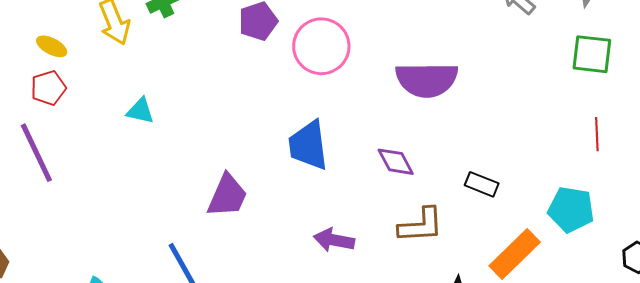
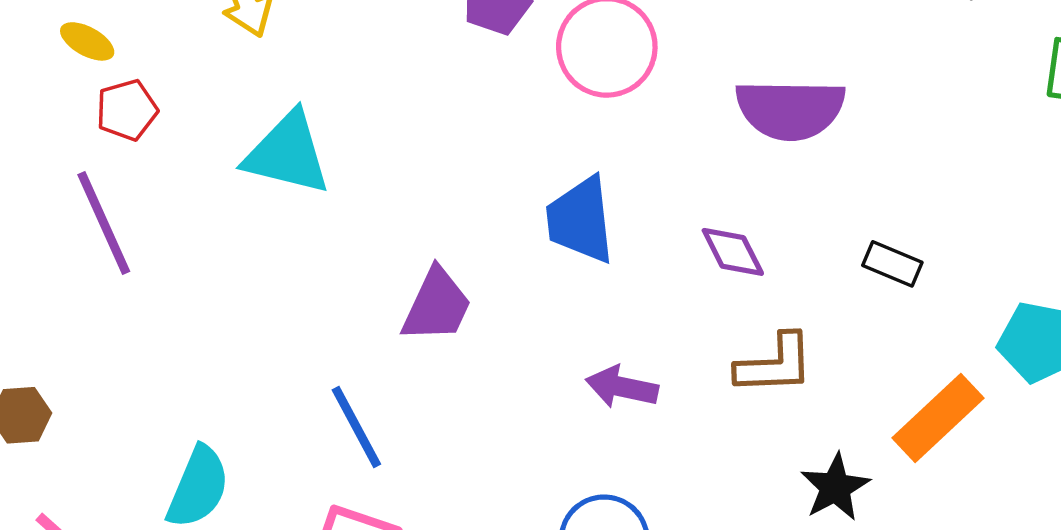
yellow ellipse: (52, 46) -> (87, 41), moved
cyan triangle: (140, 111) -> (287, 153), size x1.8
black rectangle: (482, 184) -> (892, 264), moved

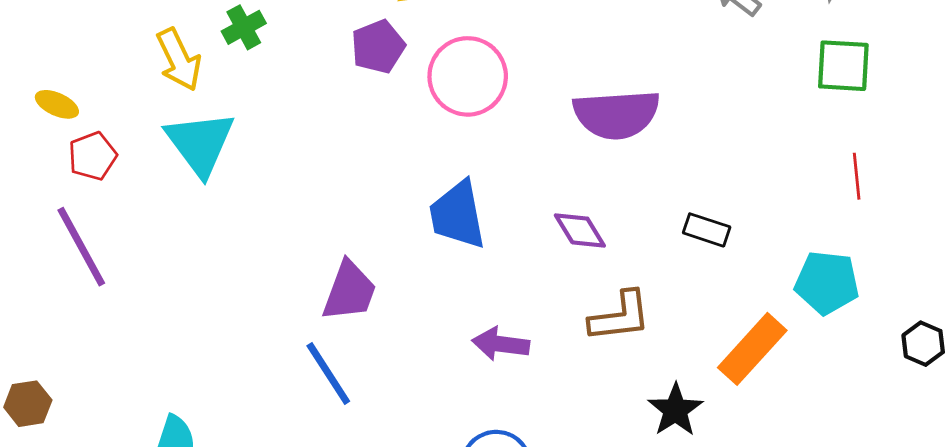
cyan triangle: (287, 153) -> (200, 143), moved, turned 44
blue line: (356, 427) -> (328, 373), moved

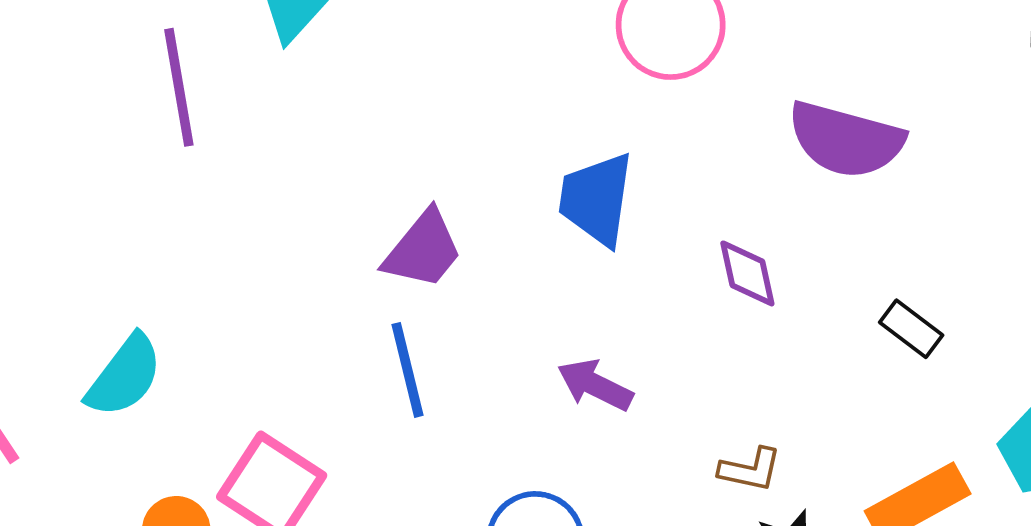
purple line: (81, 247) -> (179, 87), moved
brown L-shape: (620, 317) -> (750, 470), moved, size x0.7
blue line: (328, 373) -> (407, 370), moved

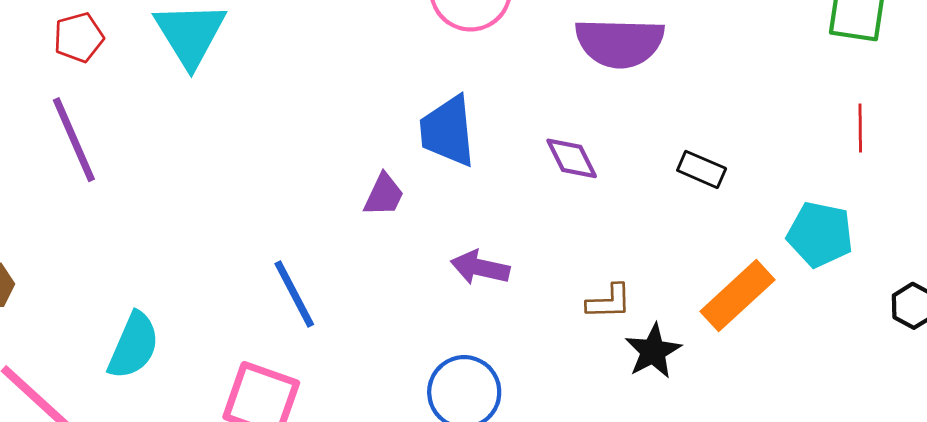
purple line: (179, 87) -> (74, 140), moved
purple trapezoid: (423, 250) -> (384, 195), moved, size x0.7
blue line: (407, 370) -> (294, 294), moved

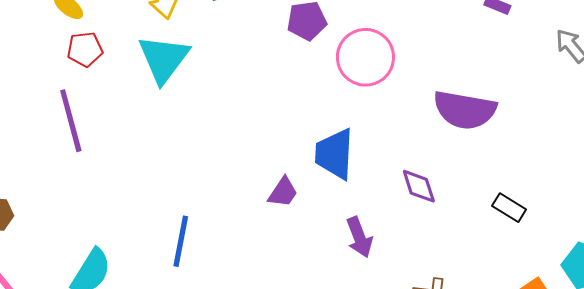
purple arrow: (480, 268) -> (359, 237), moved, turned -132
blue line: (294, 294) -> (181, 241), moved, turned 30

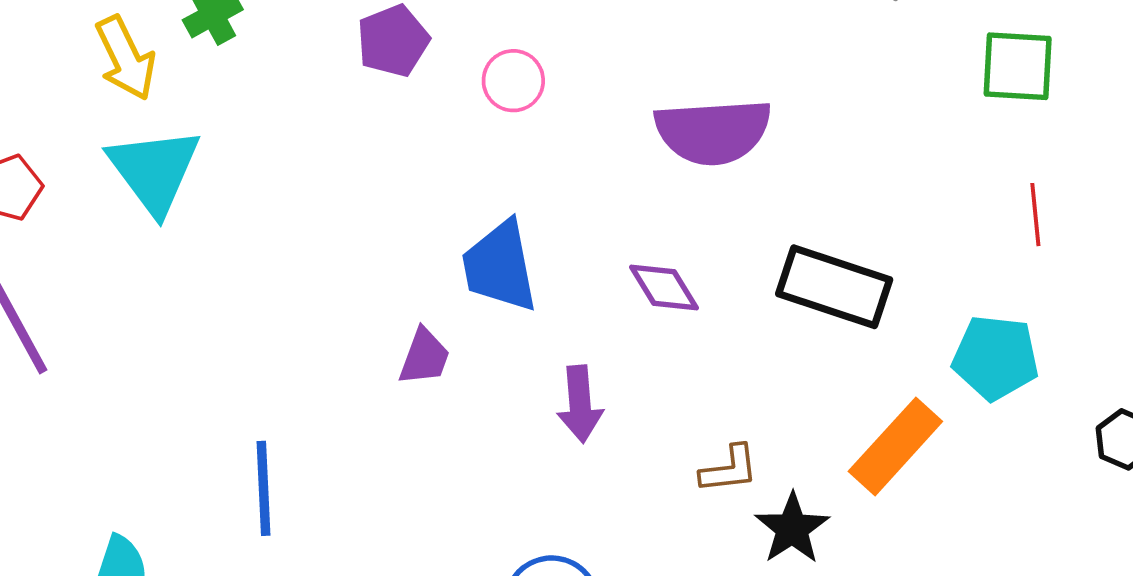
pink circle: (365, 57) -> (513, 81), size x0.6
black rectangle: (509, 208) -> (834, 287), size x1.8
purple arrow: (359, 237) -> (580, 404), turned 30

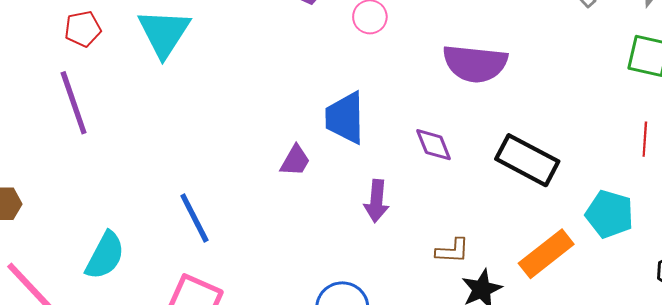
blue line: (263, 488) -> (194, 218), turned -34

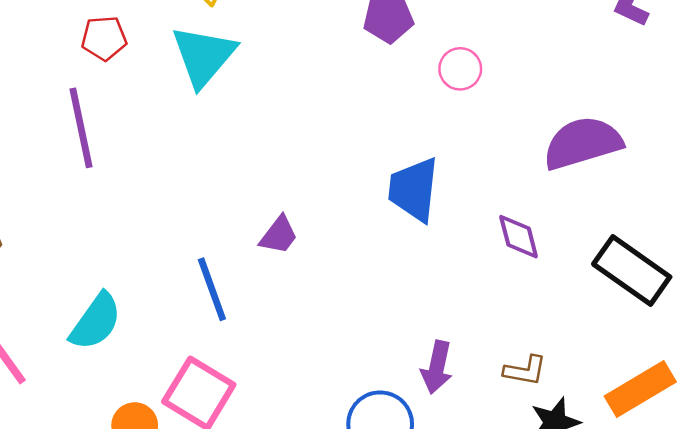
purple semicircle: (475, 63) -> (583, 143), turned 150
purple trapezoid: (295, 161) -> (279, 235), moved
purple arrow: (376, 201) -> (437, 367), moved

